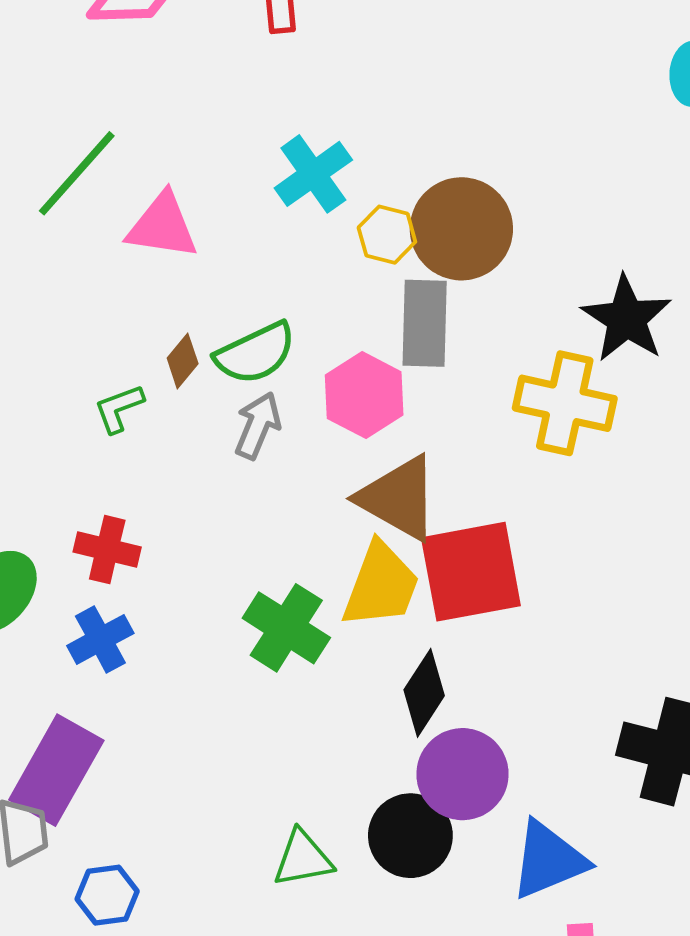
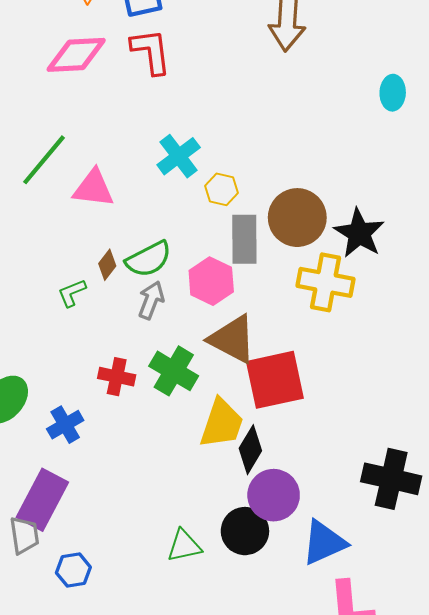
brown circle: (461, 229) -> (297, 218), moved
red cross: (107, 550) -> (117, 377), moved
yellow trapezoid: (381, 585) -> (222, 423), moved
green cross: (286, 628) -> (174, 371), moved

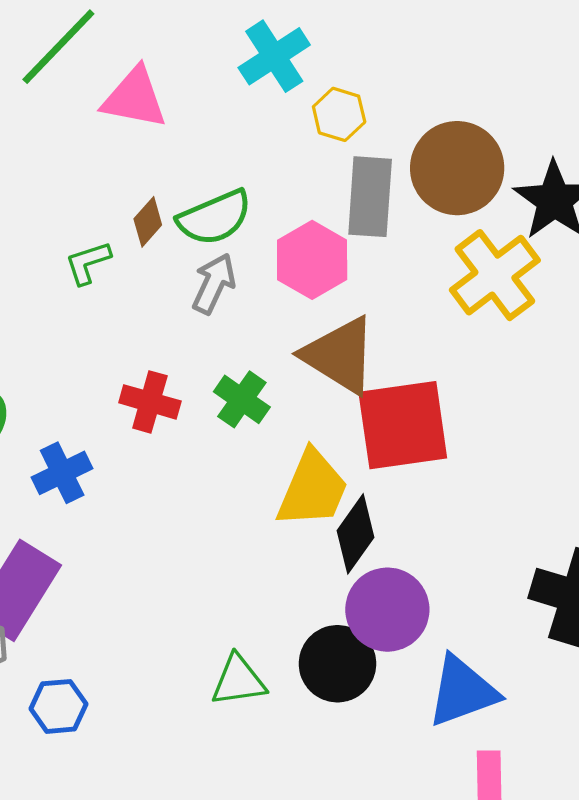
yellow cross: (325, 282) -> (495, 275), turned 38
green cross: (174, 371) -> (242, 399), size x0.7

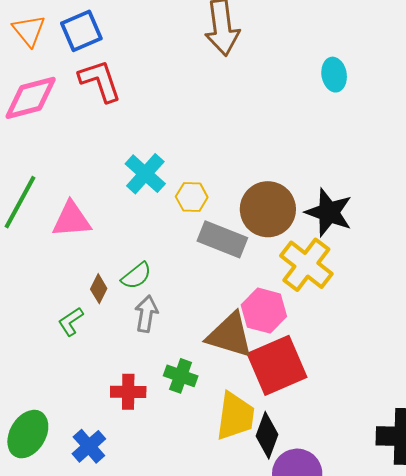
gray rectangle: (370, 197) -> (222, 239), turned -57
green semicircle: (215, 218) -> (136, 276), size x0.7
pink hexagon: (312, 260) -> (264, 311), moved

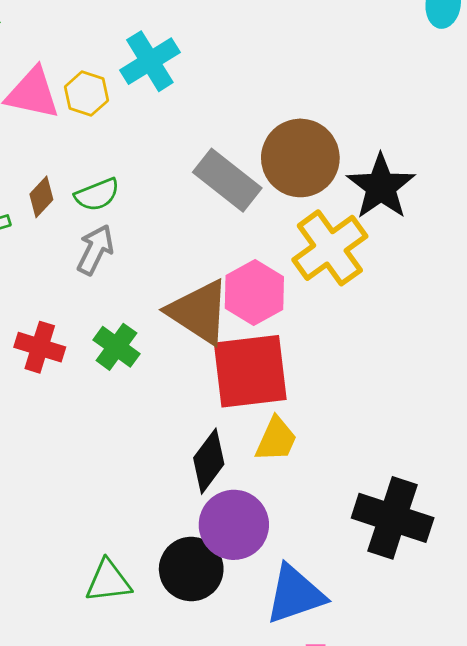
yellow hexagon: (192, 197) -> (86, 94), moved
yellow trapezoid: (235, 416) -> (276, 439), moved, size x0.7

